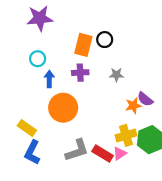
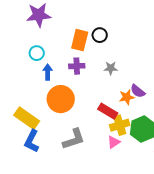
yellow rectangle: (27, 128) -> (27, 118), size x1.4
red rectangle: (103, 154) -> (108, 111), moved

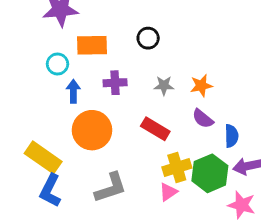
orange rectangle: (80, 40) -> (92, 45), moved, turned 75
orange star: (127, 97) -> (201, 86), moved
red rectangle: (108, 111) -> (155, 129), moved

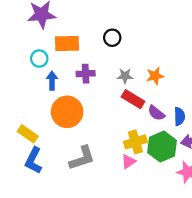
purple semicircle: (203, 119) -> (156, 113), moved
red rectangle: (155, 129) -> (133, 99), moved
yellow rectangle: (43, 157) -> (28, 134), size x0.7

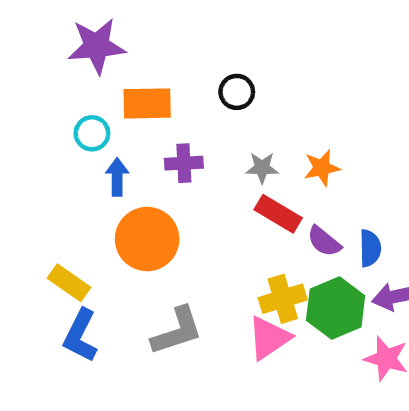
pink triangle: (128, 162) -> (269, 338), size x1.5

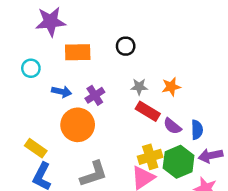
cyan circle: (92, 133) -> (31, 68), moved
purple cross: (184, 163) -> (95, 95), moved, turned -30
blue arrow: (117, 177) -> (62, 92), turned 102

